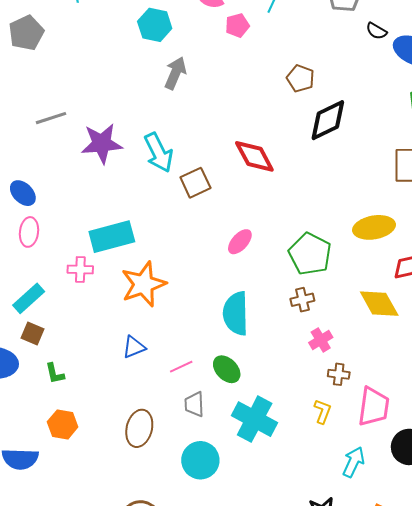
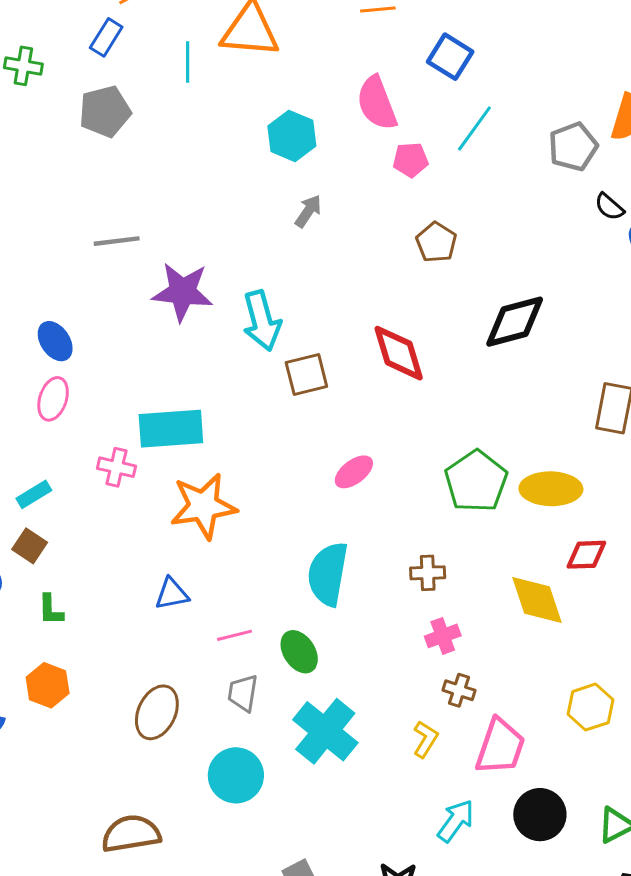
gray arrow: (175, 73) -> (308, 211), size x0.7
brown pentagon: (301, 78) -> (436, 242), moved
green pentagon: (310, 254) -> (476, 481), moved
cyan rectangle: (29, 298) -> (34, 494), size x0.7

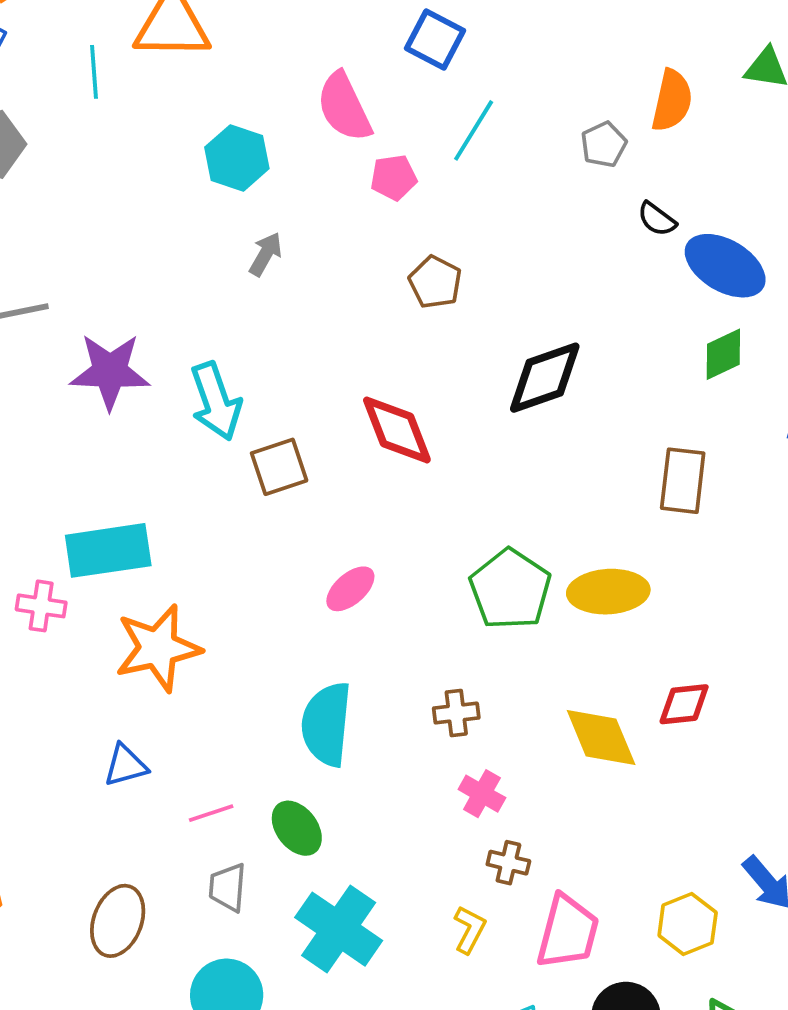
gray pentagon: (573, 147) -> (604, 144), size x0.7
red diamond: (586, 555) -> (684, 704), moved
pink cross: (443, 636) -> (482, 794), turned -36
yellow hexagon: (591, 707) -> (688, 924), moved

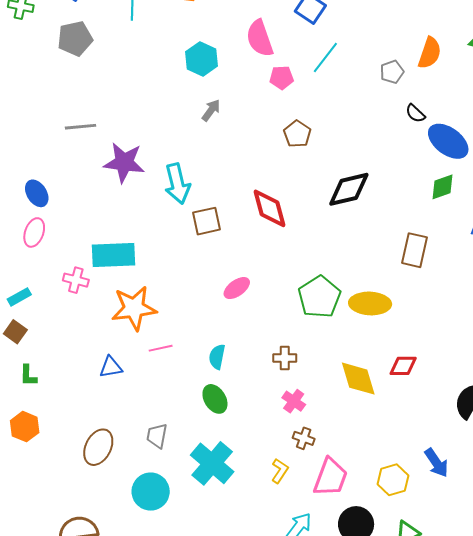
cyan semicircle: (326, 724) -> (217, 357), size x0.6
pink line: (211, 813) -> (161, 348), moved
green ellipse: (297, 828) -> (215, 399), moved

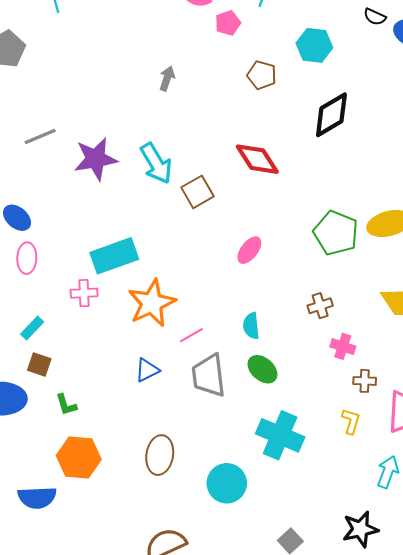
cyan hexagon: (201, 59) -> (314, 45), moved
orange hexagon: (25, 427) -> (79, 458), size x1.4
gray trapezoid: (157, 436) -> (209, 376), moved, size x1.6

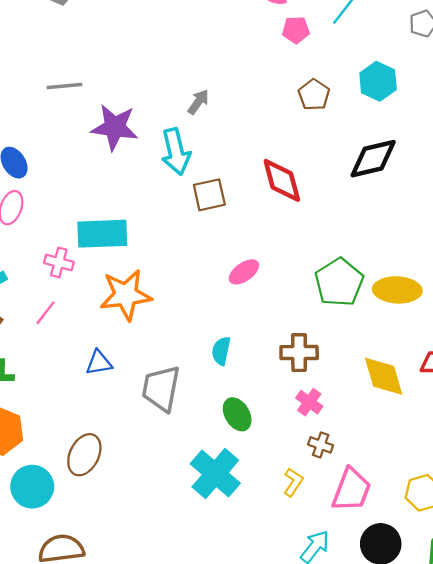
gray arrow: (167, 78) -> (198, 102), moved
brown cross: (320, 306) -> (299, 353), size x1.4
pink line: (191, 335) -> (46, 313), moved, turned -40
green ellipse: (262, 369) -> (237, 414), moved
cyan circle: (227, 483) -> (32, 487), moved

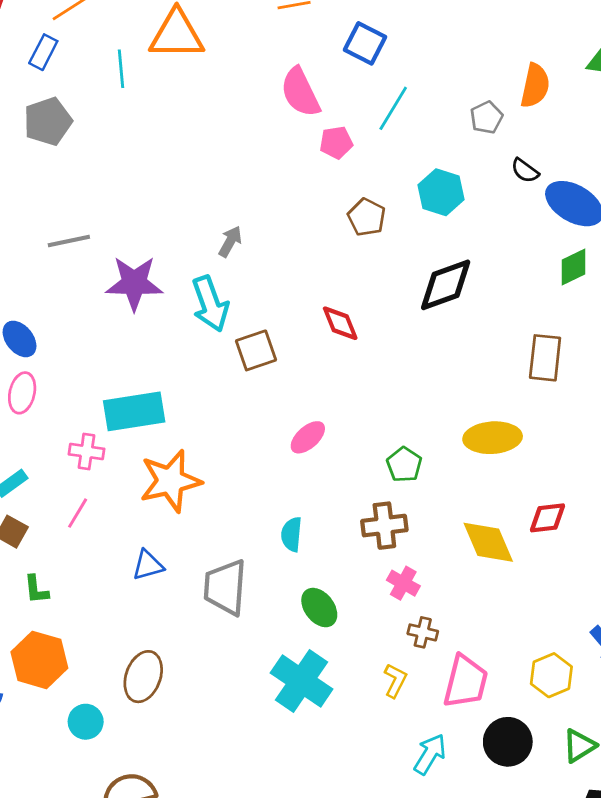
red diamond: (282, 180) -> (340, 323), size x0.7
green pentagon: (339, 282) -> (404, 465), moved, size x0.6
cyan circle: (32, 487) -> (86, 722), size x0.7

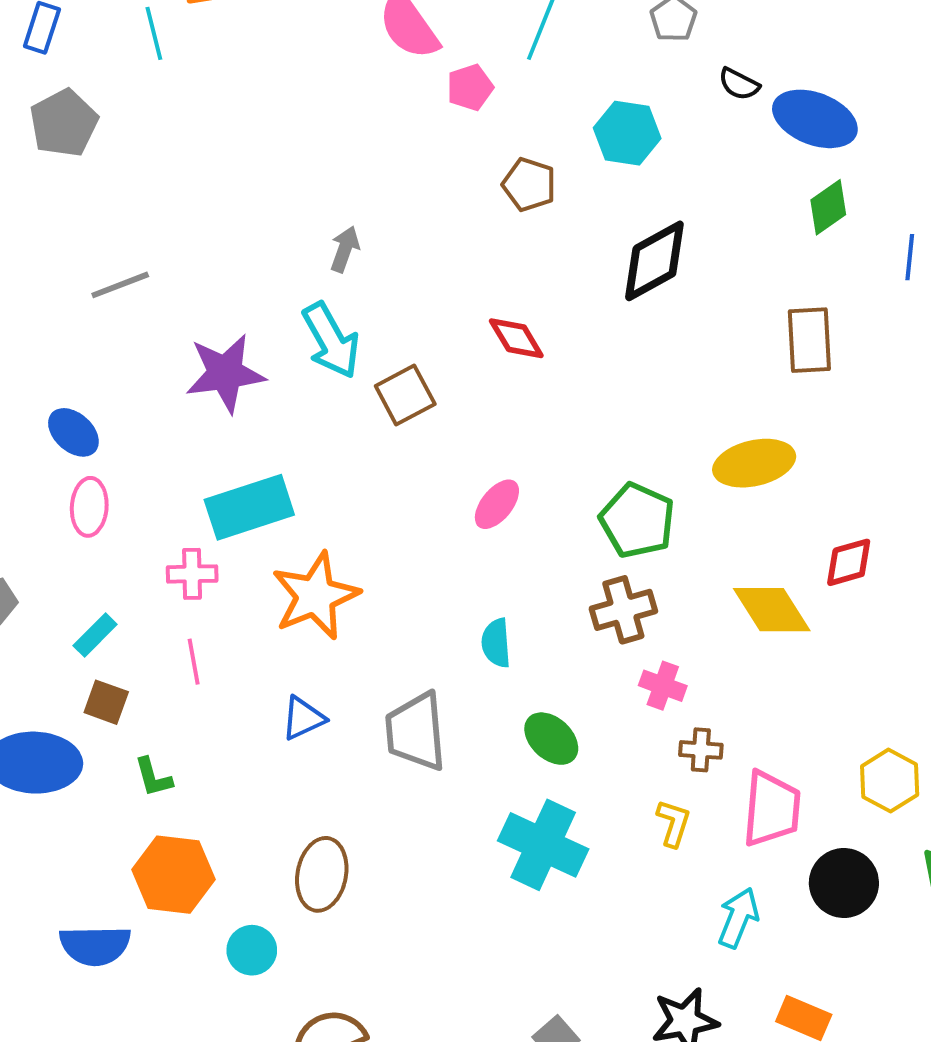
purple star: (134, 283) -> (225, 373), moved
green pentagon: (404, 465) -> (637, 521), size x1.5
pink line: (78, 513) -> (194, 662), turned -32

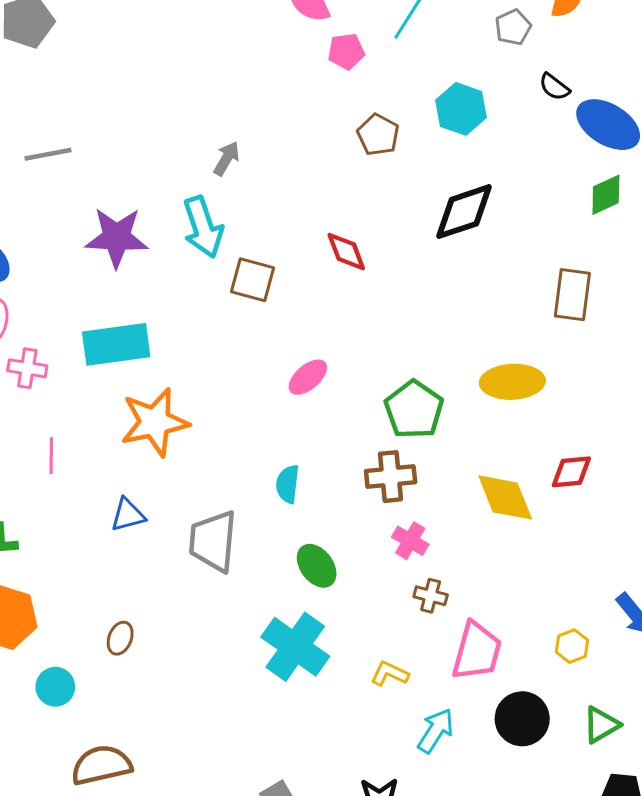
brown square: (405, 395) -> (253, 280), turned 33
pink cross: (192, 574) -> (27, 368), moved
yellow hexagon: (890, 781) -> (572, 646), size x0.7
yellow L-shape: (674, 823) -> (390, 674), moved, turned -93
brown ellipse: (322, 874) -> (120, 638), size x0.6

